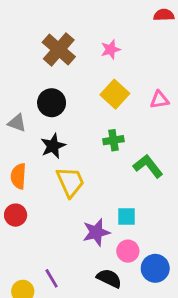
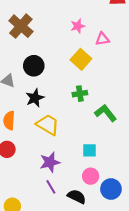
brown cross: (59, 49) -> (21, 26), moved
pink triangle: (160, 100) -> (102, 39), moved
yellow trapezoid: (70, 182) -> (48, 125), turned -35
purple star: (96, 232) -> (50, 162), moved
purple line: (52, 278) -> (51, 187), moved

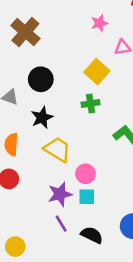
pink star: (78, 26) -> (99, 23), moved
green cross: (80, 94) -> (91, 104), moved
cyan square: (90, 150) -> (87, 197), moved
pink circle: (91, 176) -> (85, 174), moved

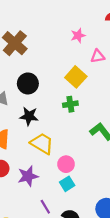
black star: (42, 118) -> (29, 116), turned 30
purple star: (60, 194) -> (28, 176), moved
cyan square: (87, 197) -> (67, 184), turned -32

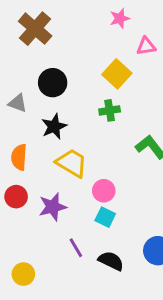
black star: (29, 116) -> (54, 126), turned -30
cyan square: (67, 184) -> (105, 217), turned -32

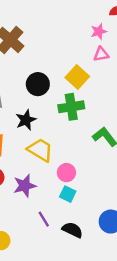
pink star: (120, 18) -> (99, 32), moved
black circle: (53, 83) -> (38, 84), moved
green cross: (110, 110) -> (71, 107), size x1.5

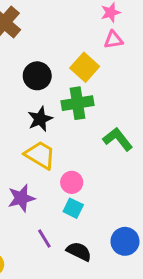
black star: (26, 120) -> (40, 119), moved

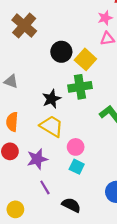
black circle: (37, 76) -> (61, 52), moved
purple line: (44, 238) -> (45, 187), moved
black semicircle: (79, 251) -> (71, 205), moved

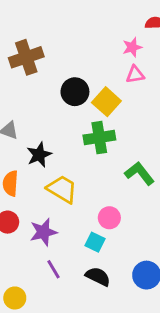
brown cross: (24, 26) -> (26, 57), turned 30
black star: (52, 99) -> (39, 155), moved
pink circle: (76, 147) -> (109, 218), moved
black semicircle: (71, 205) -> (98, 276), moved

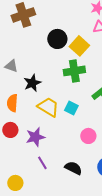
pink circle: (109, 218) -> (88, 136), moved
cyan square: (95, 242) -> (71, 108), moved

